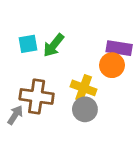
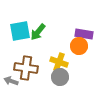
cyan square: (28, 44) -> (20, 31), size x1.5
gray arrow: (15, 115) -> (11, 81), turned -104

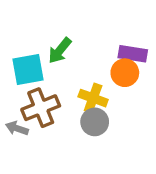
cyan square: (20, 31) -> (28, 70), moved
brown cross: (26, 68) -> (41, 108), turned -30

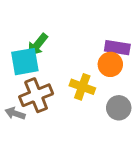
green arrow: (60, 51) -> (37, 45), moved
gray circle: (95, 122) -> (119, 108), moved

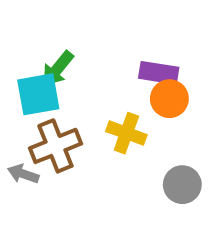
purple rectangle: (117, 48) -> (159, 73), moved
gray circle: (119, 108) -> (182, 185), moved

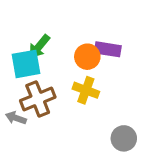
orange circle: (169, 99) -> (87, 57), moved
gray circle: (182, 185) -> (124, 138), moved

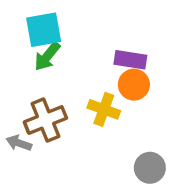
orange circle: (87, 57) -> (134, 85), moved
cyan square: (26, 64) -> (44, 30), moved

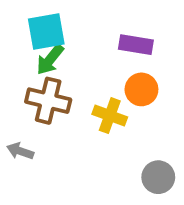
purple rectangle: (130, 60) -> (136, 45), moved
brown cross: (45, 120) -> (48, 101), moved, turned 36

